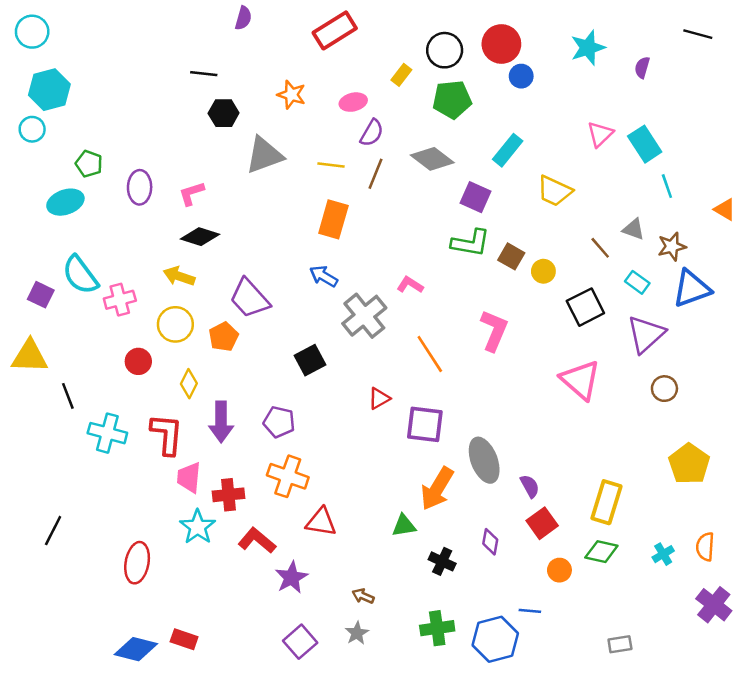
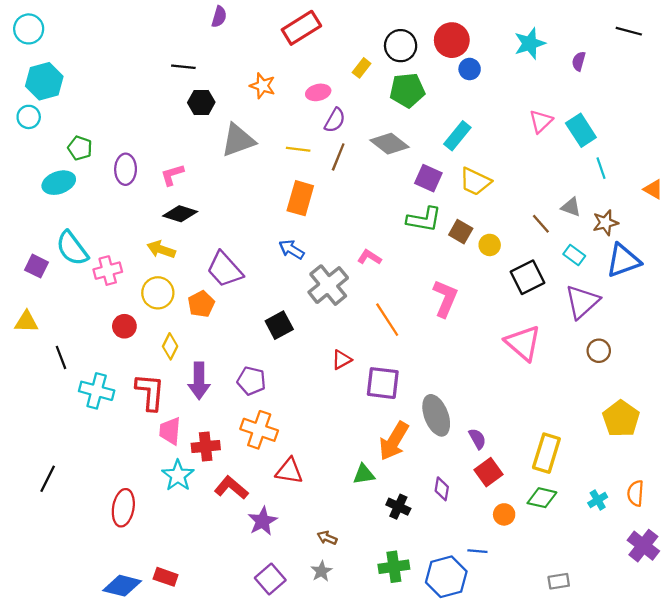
yellow trapezoid: (555, 191) -> (475, 181), moved
yellow triangle: (30, 356) -> (26, 322), size x0.7

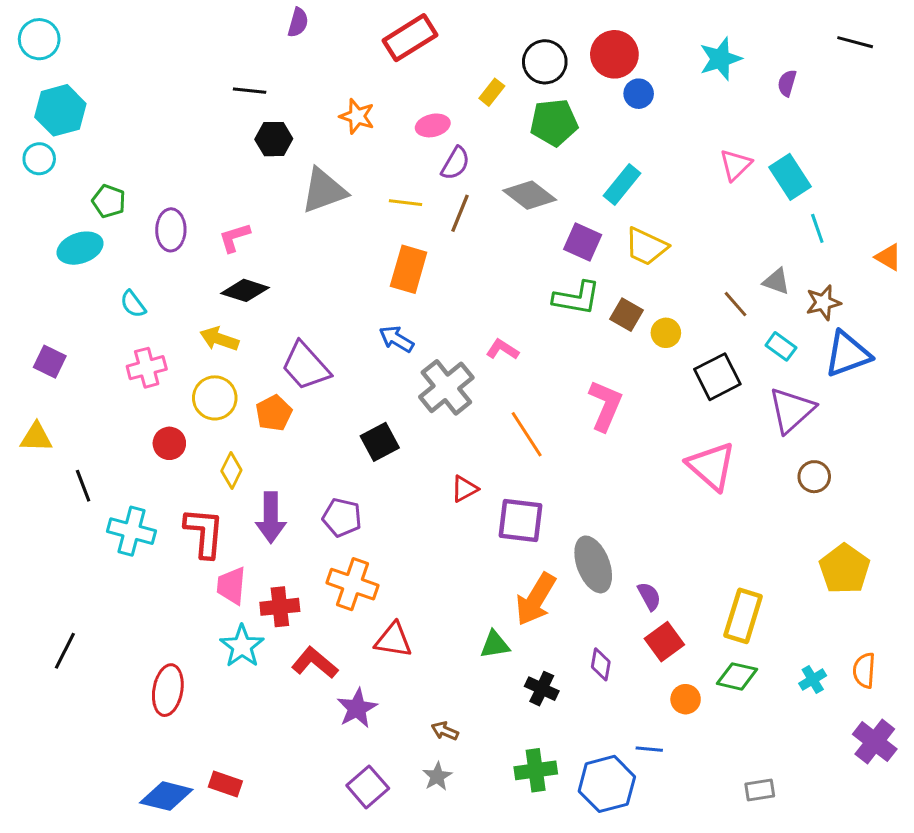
cyan semicircle: (72, 248) -> (133, 304), moved, size x0.6

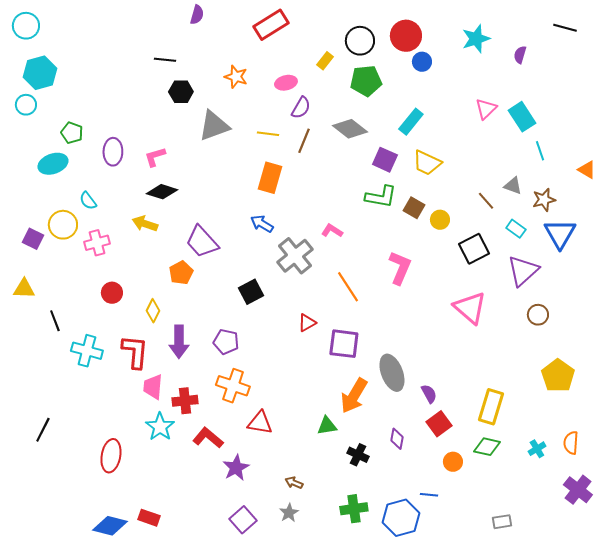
blue triangle: (848, 354) -> (560, 234), turned -40
yellow circle: (215, 398) -> (63, 225), moved

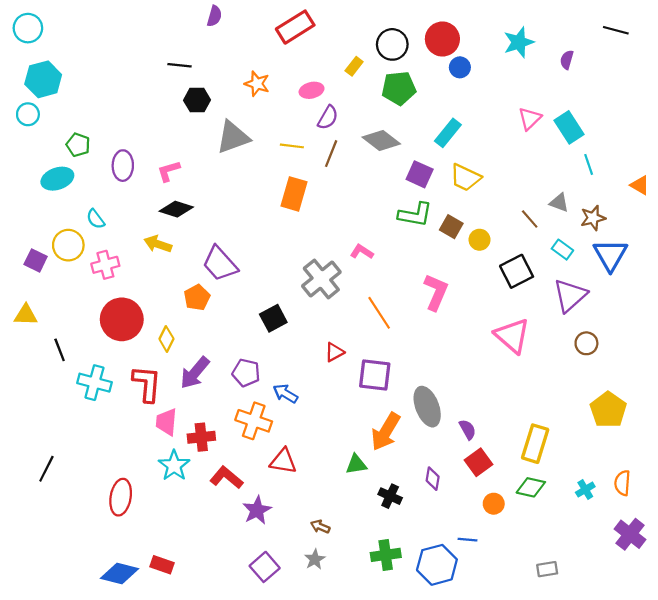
blue arrow: (262, 224) -> (285, 394), moved
red circle: (112, 293) -> (122, 319), size x1.8
purple arrow: (179, 342) -> (195, 373), turned 40

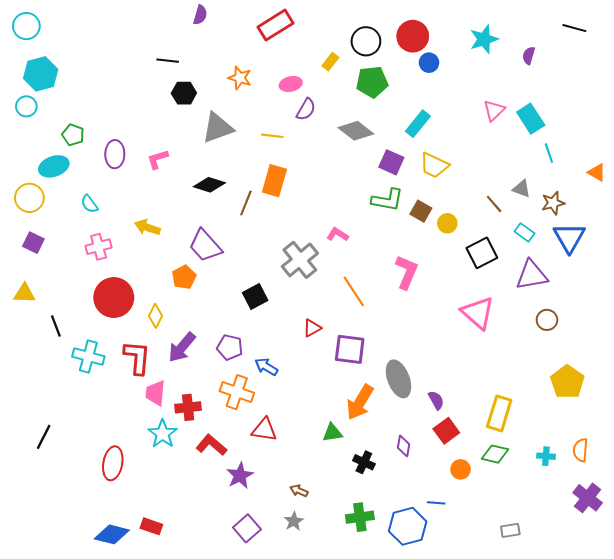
brown line: (331, 154) -> (246, 203), moved
black diamond: (176, 209) -> (209, 185), moved
yellow circle: (68, 245) -> (29, 198), moved
purple triangle: (570, 295) -> (532, 275), turned 32
cyan cross: (585, 490) -> (546, 456), turned 36

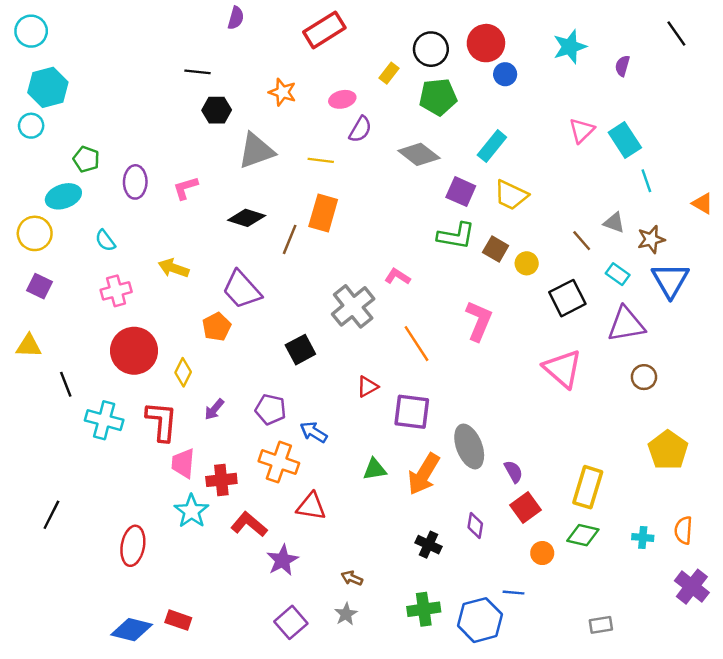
black line: (574, 28) -> (676, 34), turned 40
purple arrow: (182, 347) -> (214, 409), size x0.6
green triangle: (332, 433) -> (375, 469), moved

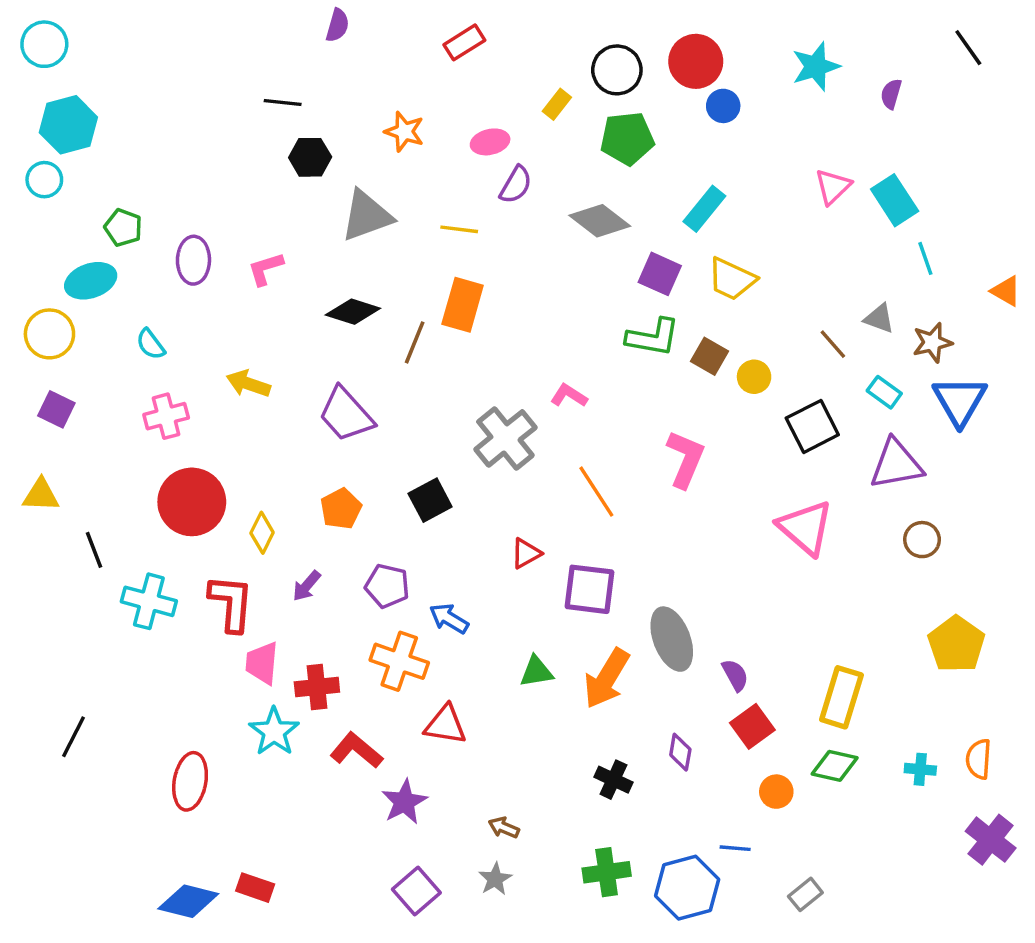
red rectangle: (324, 30) -> (464, 42), size x0.7
orange pentagon: (217, 327) -> (341, 509), moved
gray rectangle: (601, 625) -> (805, 894), moved, turned -30

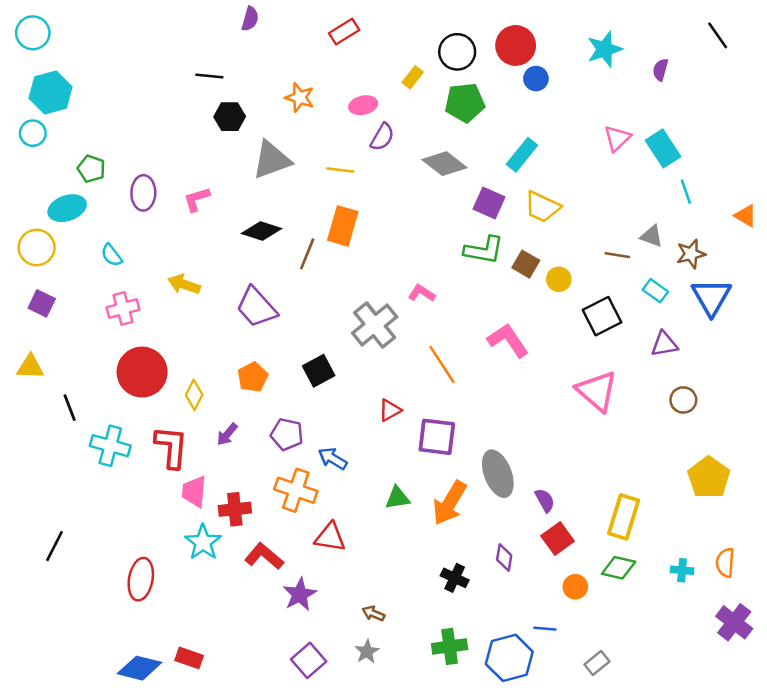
brown line: (833, 344) -> (617, 255), turned -40
pink L-shape: (685, 459) -> (508, 340), turned -57
purple triangle: (896, 464) -> (664, 344), size x0.7

